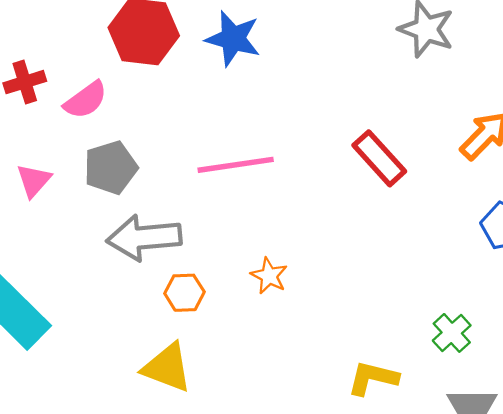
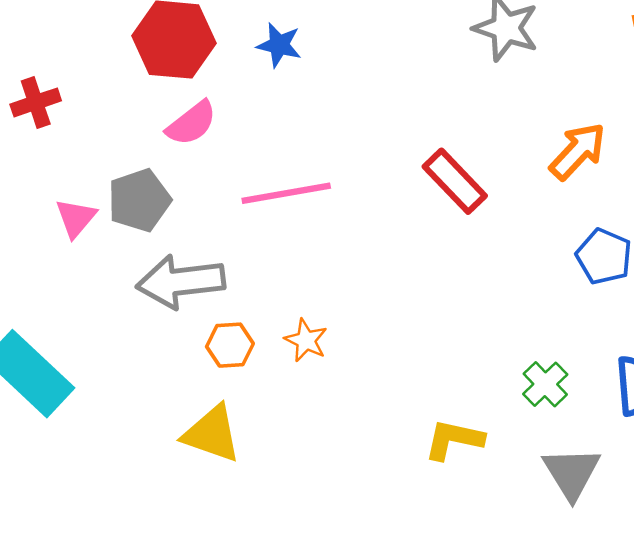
blue star: (233, 39) -> (279, 45), size x0.7
pink semicircle: (86, 100) -> (191, 123), moved
pink triangle: (34, 180) -> (76, 218), moved
orange star: (269, 276) -> (306, 340), moved

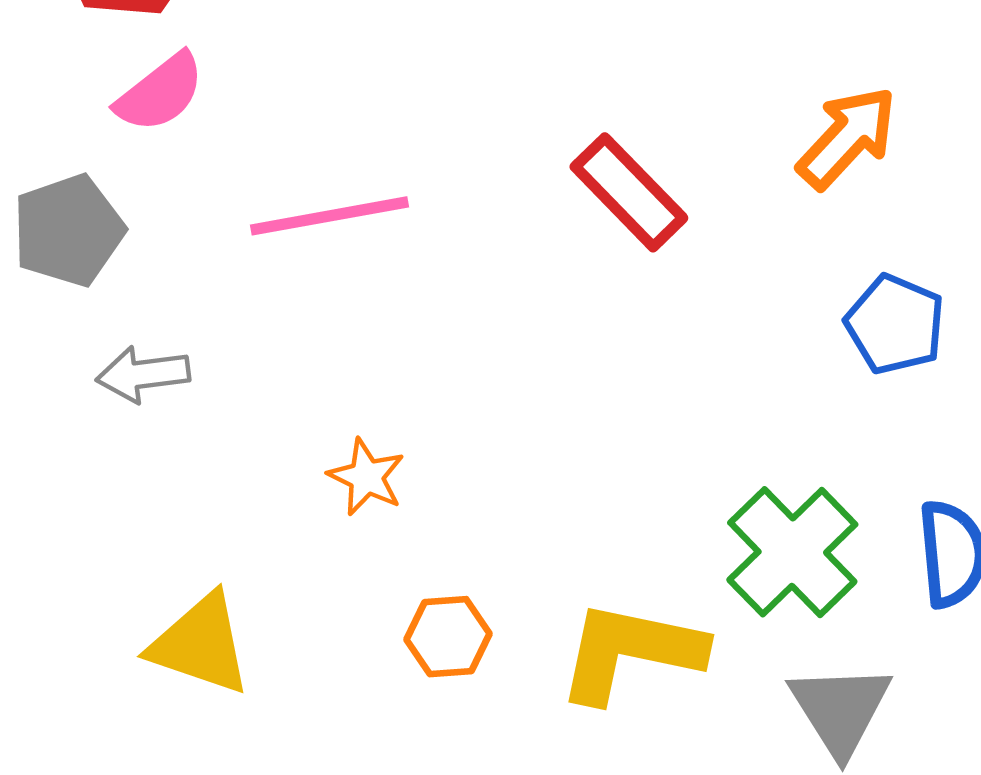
gray arrow: (181, 282) -> (143, 374), size x0.6
orange hexagon: (230, 345) -> (448, 637), moved
green cross: (545, 384) -> (792, 552), size x1.6
yellow L-shape: (454, 440) -> (631, 652), size x1.4

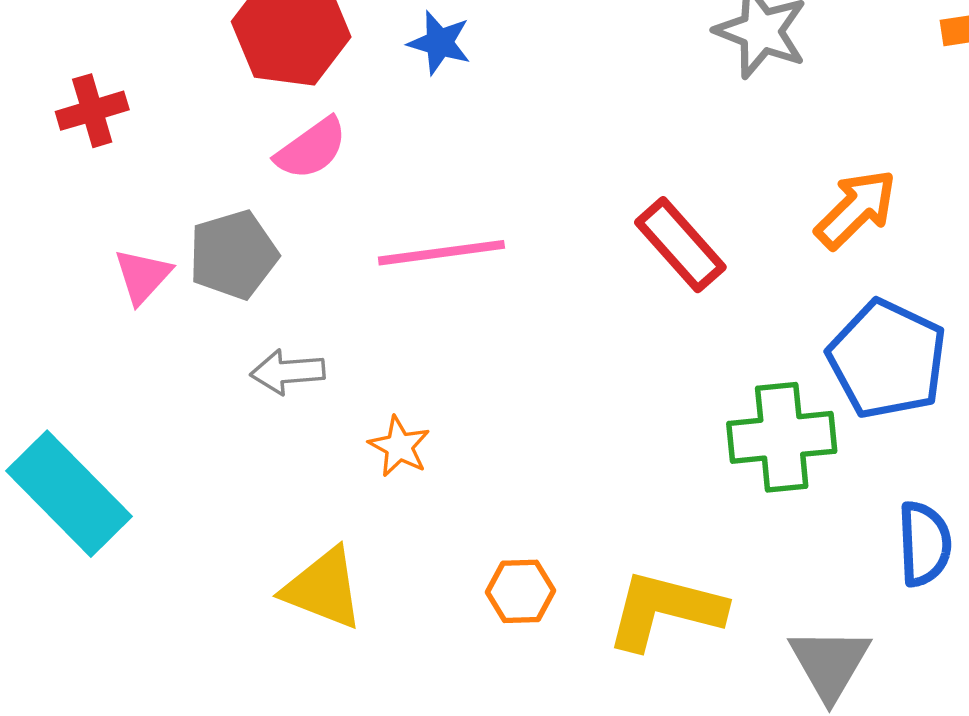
blue pentagon: (895, 324) -> (887, 359), size x1.5
orange star: (366, 477) -> (399, 446), moved
green cross: (792, 552) -> (782, 437), moved, turned 36

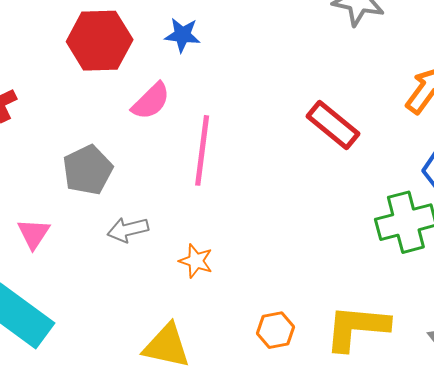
pink semicircle: (311, 149) -> (151, 101), moved
pink line: (441, 253) -> (202, 150), turned -66
pink triangle: (143, 276) -> (34, 234), moved

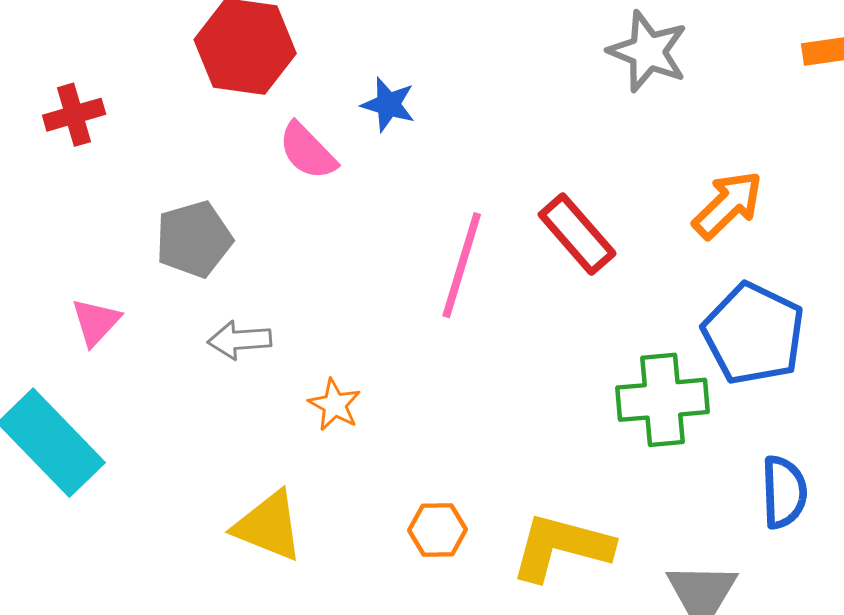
blue star: (182, 35) -> (388, 104), moved
pink semicircle: (151, 101) -> (307, 151), turned 81
pink line: (202, 150) -> (462, 265), moved

